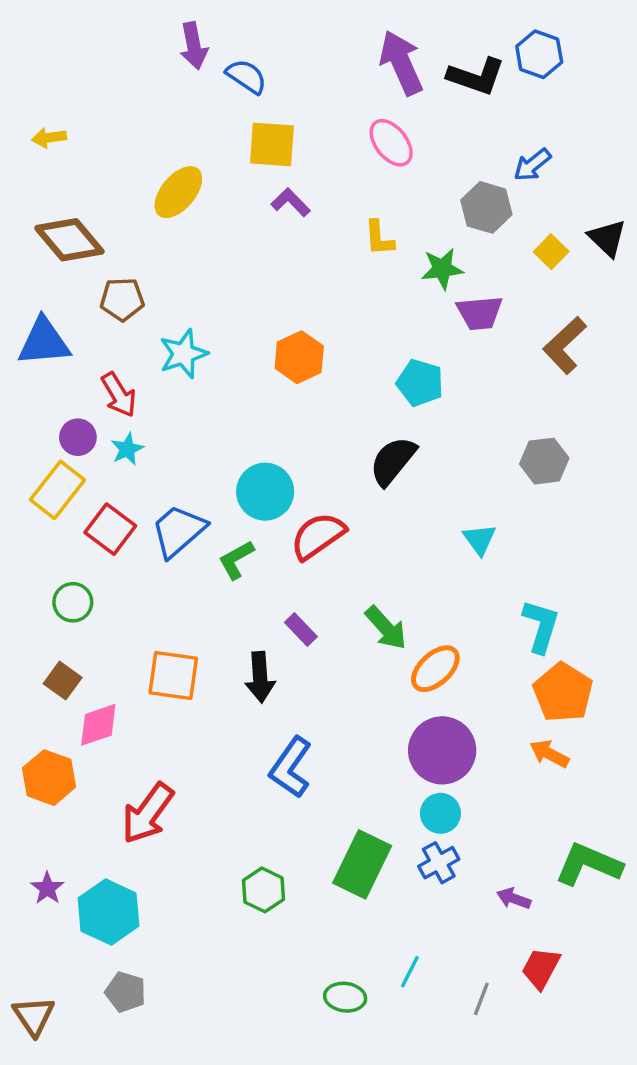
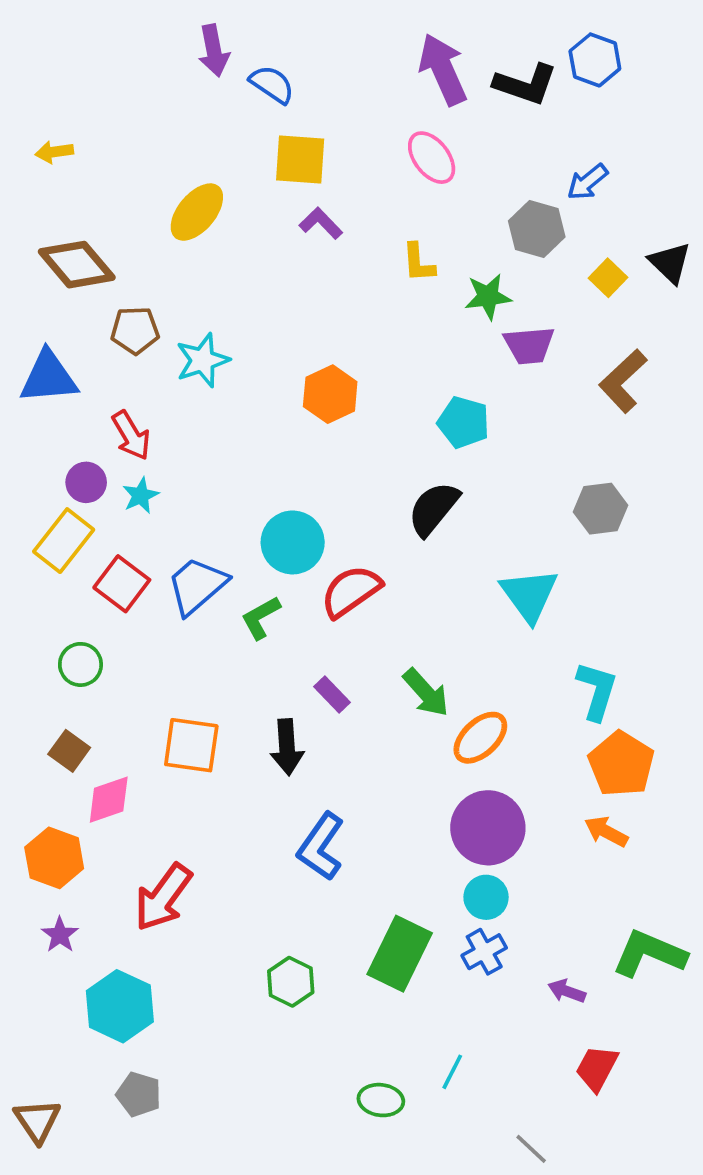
cyan star: (183, 354) -> (203, 360), moved
cyan triangle: (480, 539) -> (529, 595), size x1.6
purple star: (47, 888) -> (60, 935), moved
gray line: (481, 999) -> (531, 1149), moved, turned -68

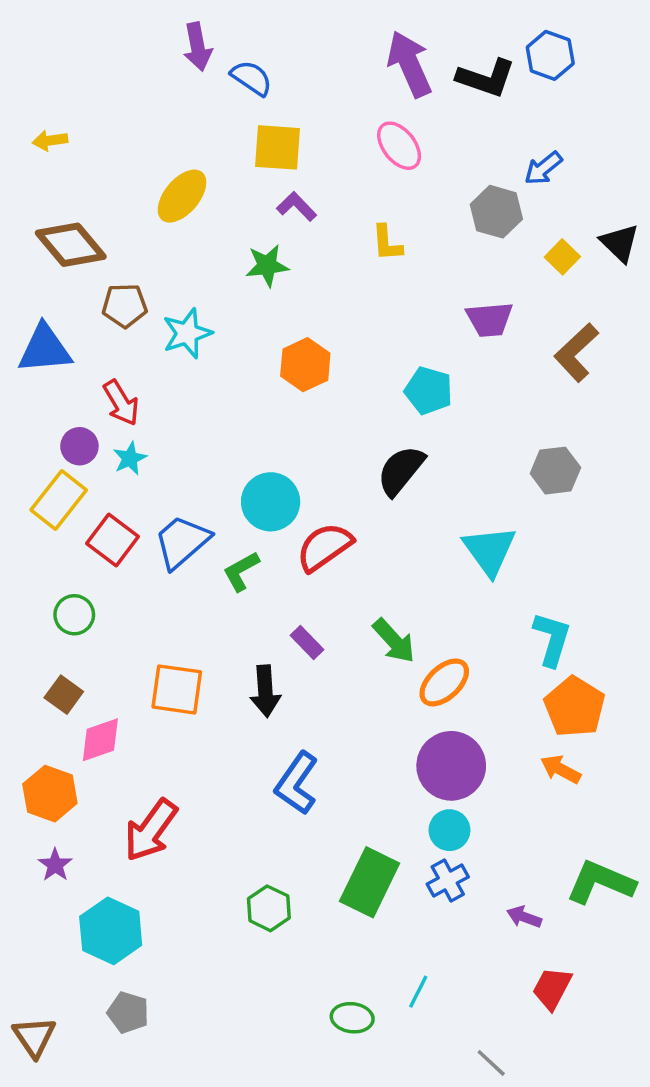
green star: (488, 297) -> (267, 266), moved

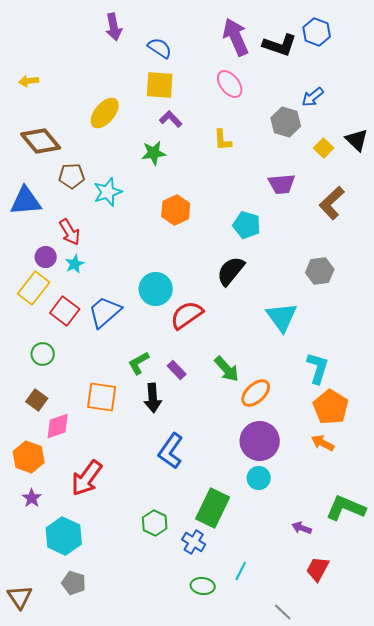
blue semicircle: (251, 78) -> (160, 48), moved
green L-shape: (241, 571) -> (139, 363), moved
blue cross: (448, 880) -> (194, 542), moved, turned -30

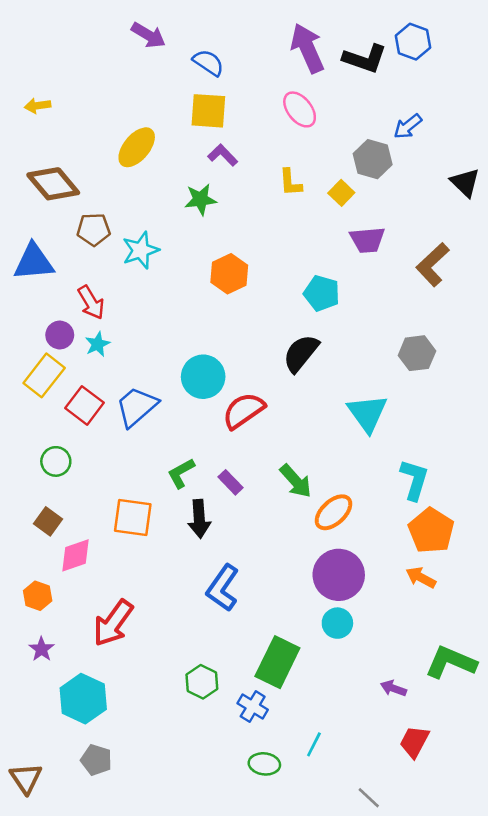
purple arrow: (114, 27) -> (148, 35), turned -48
yellow square: (324, 148) -> (341, 193), moved
orange hexagon: (29, 457) -> (38, 596), size x0.7

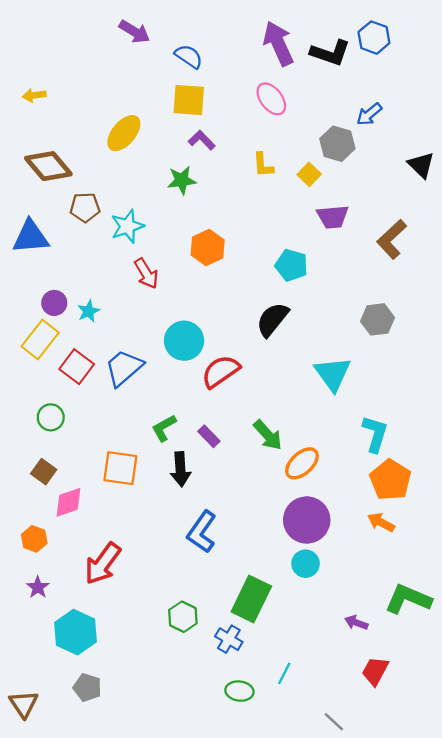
red arrow: (91, 302) -> (146, 273), moved

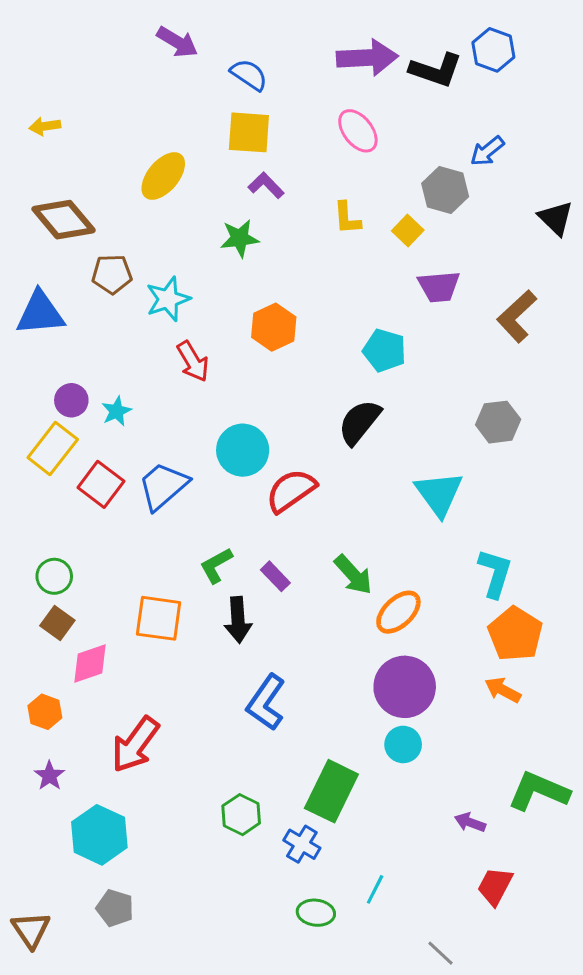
purple arrow: (278, 43) -> (367, 58), turned 111
green circle: (51, 417) -> (54, 576), moved

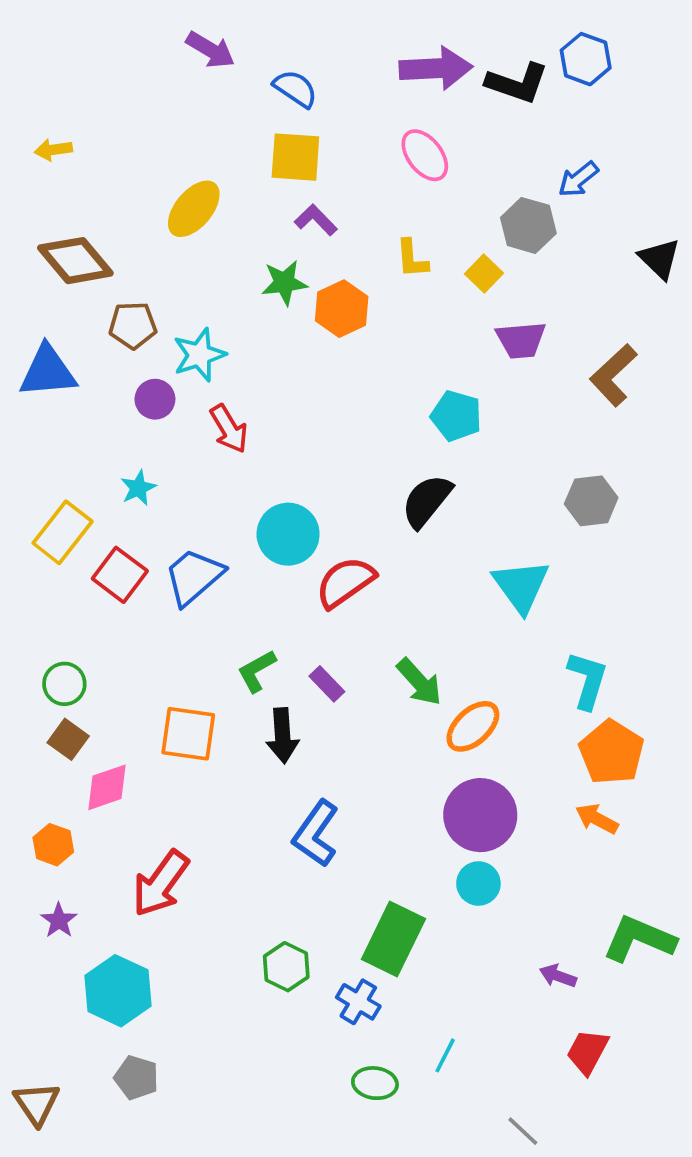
orange hexagon: (274, 327) -> (342, 309), moved
purple circle: (71, 400) -> (155, 399), moved

